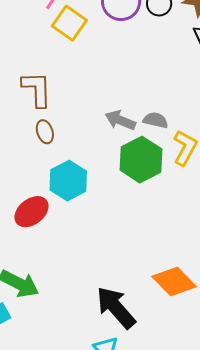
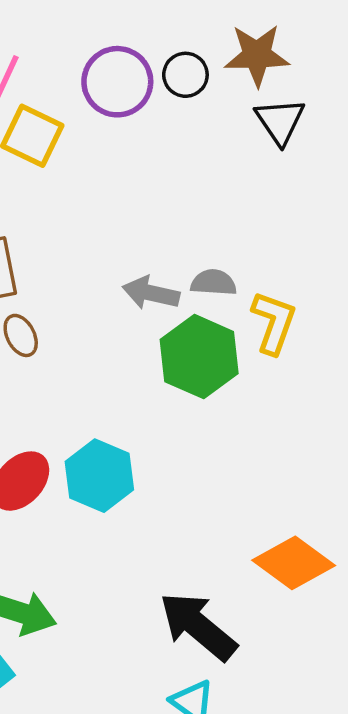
cyan hexagon: (68, 181) -> (99, 476), moved

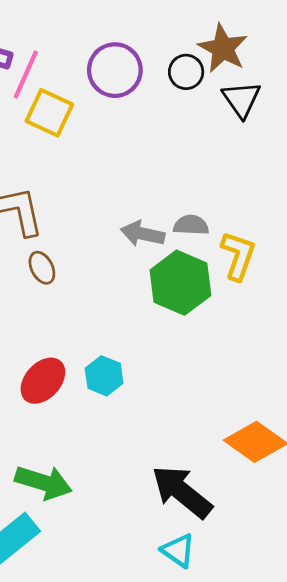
brown star: (257, 55) -> (223, 48), turned 30
black circle: (185, 75) -> (186, 72), moved
cyan hexagon: (99, 476) -> (104, 376), size x0.7

